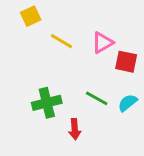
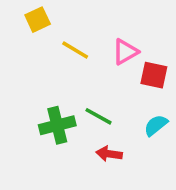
green line: (97, 98) -> (98, 116), moved
red arrow: (75, 129) -> (109, 154), moved, turned 102

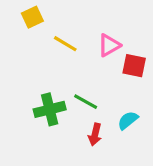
cyan semicircle: (156, 125) -> (128, 120), moved
red arrow: (109, 154) -> (95, 134), turned -85

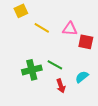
pink triangle: (109, 45) -> (70, 29), turned 35
red arrow: (95, 134) -> (61, 86), turned -32

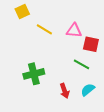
green line: (55, 65) -> (81, 64), moved
cyan semicircle: (82, 77) -> (88, 90), moved

